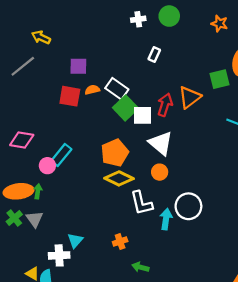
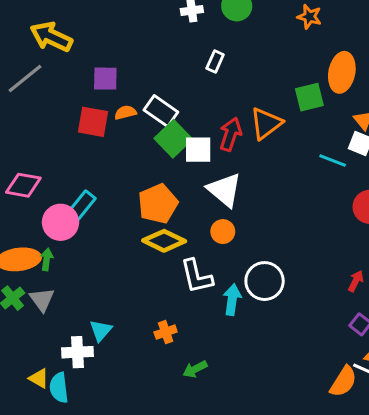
yellow arrow: (41, 37) -> (51, 37), size x1.5
pink circle: (47, 166) -> (60, 222), size x1.5
green arrow: (140, 267) -> (195, 369), turned -42

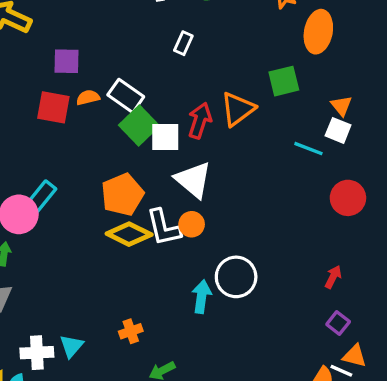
orange ellipse: (342, 72) -> (318, 32), moved
white L-shape: (197, 276) -> (164, 228), moved
cyan triangle: (101, 330) -> (71, 346), moved

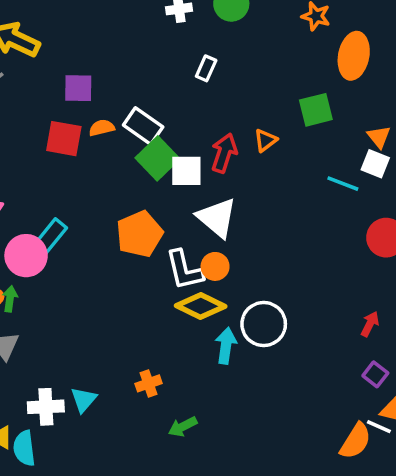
orange triangle: (238, 109) -> (265, 140), size x0.6
yellow diamond: (129, 234) -> (201, 306), moved

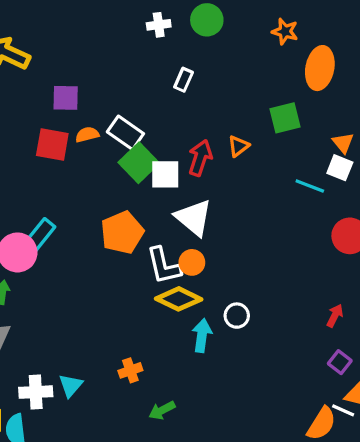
white circle: (264, 324) -> (237, 316), size x0.6

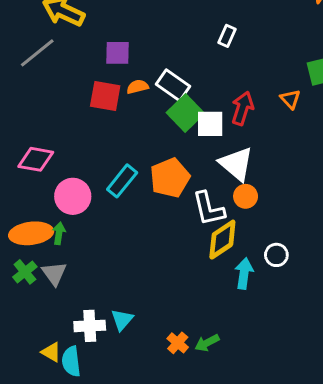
orange triangle: (238, 146) -> (290, 99), moved, turned -35
cyan rectangle: (39, 236) -> (122, 181), moved
orange circle: (192, 262) -> (246, 196), moved
yellow diamond: (179, 299) -> (222, 240), turned -60
orange cross: (130, 370) -> (178, 343), moved, turned -30

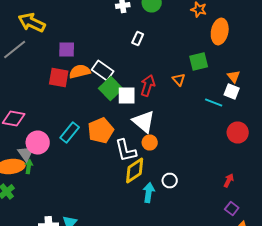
orange semicircle: (138, 87) -> (80, 72), size x1.5
gray triangle: (54, 273) -> (26, 154), moved

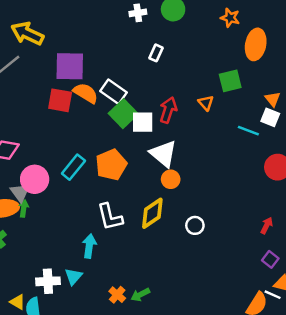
purple square: (67, 50) -> (70, 66), size x1.5
orange semicircle: (80, 72) -> (86, 93), turned 45
white L-shape: (126, 150) -> (110, 217), moved
cyan arrow: (149, 192) -> (89, 246), moved

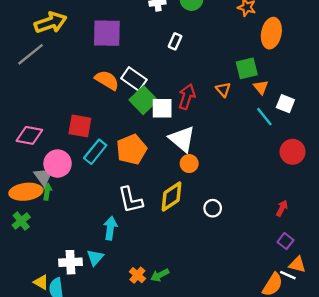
yellow arrow: (27, 34) -> (51, 23), turned 136
purple square: (70, 66) -> (107, 33), moved
orange triangle: (273, 99) -> (261, 87), moved
red square: (60, 100) -> (80, 126), moved
cyan line: (248, 131) -> (264, 117), turned 30

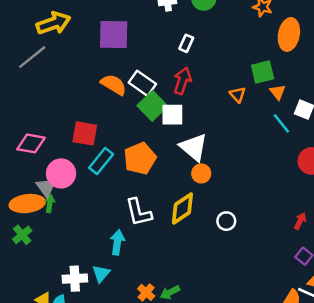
red arrow: (187, 97) -> (182, 81), moved

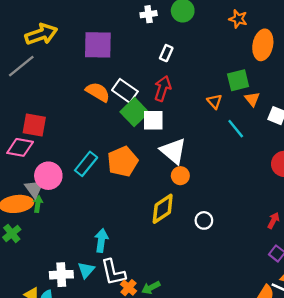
cyan line: (281, 123) -> (236, 129), moved
red square: (85, 133) -> (34, 125), moved
white L-shape: (139, 212) -> (113, 272), moved

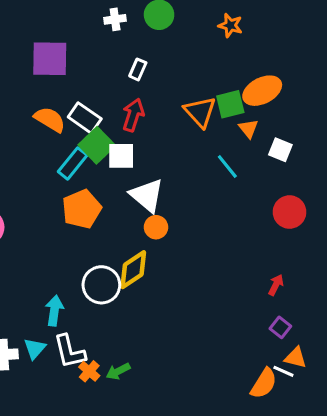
orange ellipse: (263, 45) -> (262, 91), moved, turned 52
orange triangle: (215, 101) -> (200, 112), moved, size x1.6
cyan rectangle: (86, 164) -> (73, 163), moved
white circle: (204, 220) -> (101, 285), moved, size x1.6

